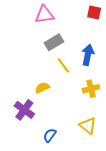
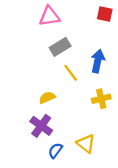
purple cross: (24, 110) -> (41, 126), moved
yellow triangle: (88, 126) -> (86, 143), moved

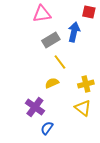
blue arrow: (98, 61) -> (74, 32), moved
yellow semicircle: (47, 98) -> (52, 83), moved
yellow triangle: (86, 143) -> (83, 108), moved

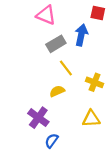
pink triangle: (42, 14) -> (46, 15), turned 30
yellow cross: (86, 84) -> (95, 82), moved, turned 35
yellow triangle: (83, 108) -> (91, 119), turned -42

